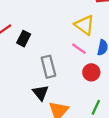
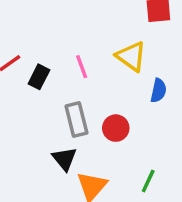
pink line: (79, 49) -> (82, 67), moved, turned 35
red circle: (91, 72) -> (116, 128), moved

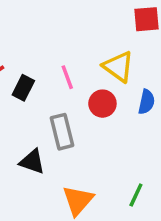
red circle: (116, 128) -> (102, 104), moved
black triangle: (65, 159) -> (32, 162), moved, turned -32

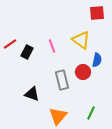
red circle: (102, 104) -> (83, 72), moved
gray rectangle: (62, 132) -> (62, 80), moved

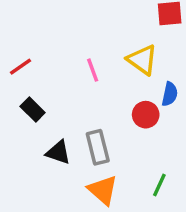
black rectangle: (27, 52) -> (33, 109), moved, turned -72
gray rectangle: (62, 80) -> (98, 147), moved
orange triangle: (58, 116) -> (103, 190), turned -30

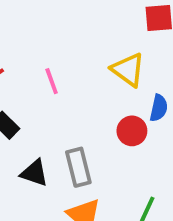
pink line: (93, 70) -> (52, 81), moved

